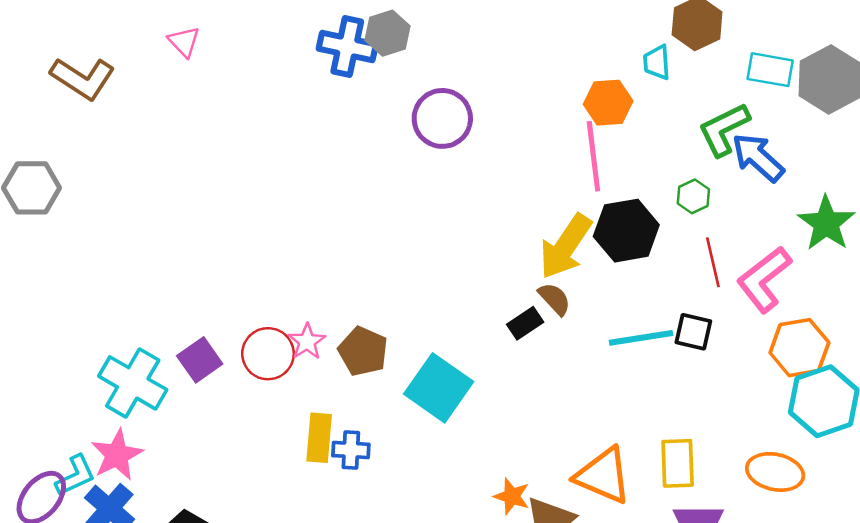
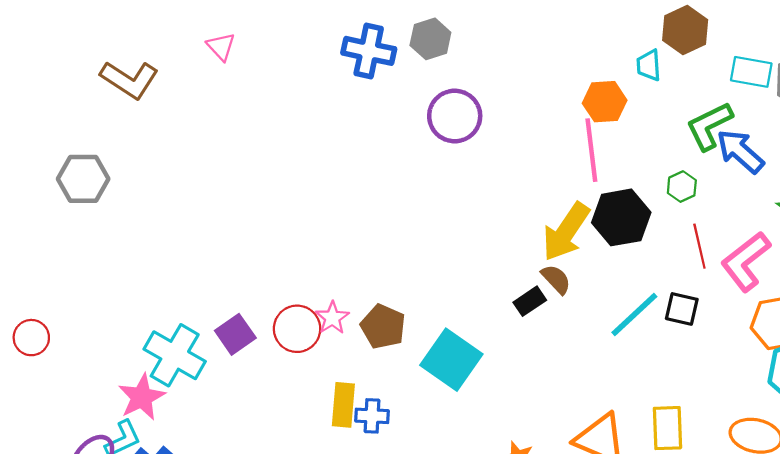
gray hexagon: (387, 33) -> (430, 39), moved
cyan line: (641, 338) -> (634, 314), turned -34
pink star: (117, 455) -> (142, 397), moved

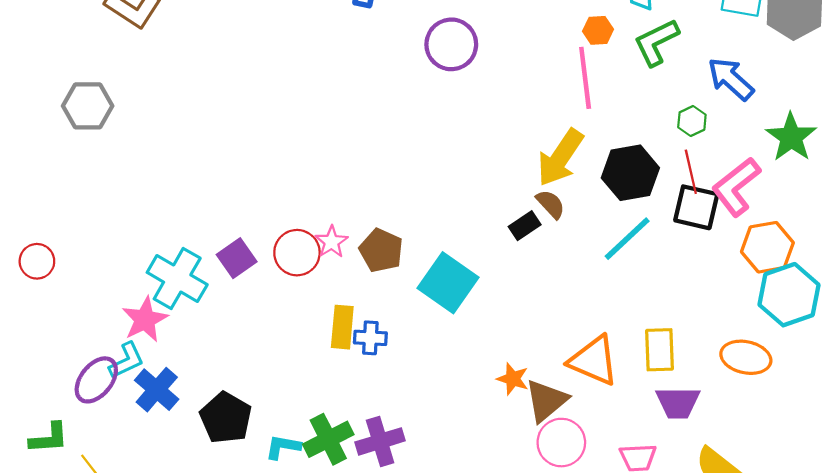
orange hexagon: (605, 102) -> (598, 30), size x0.7
green L-shape: (709, 126) -> (656, 42), moved
green hexagon: (682, 187) -> (692, 121), moved
black hexagon: (621, 217) -> (630, 173), moved
black square: (682, 309) -> (696, 207), moved, size x1.4

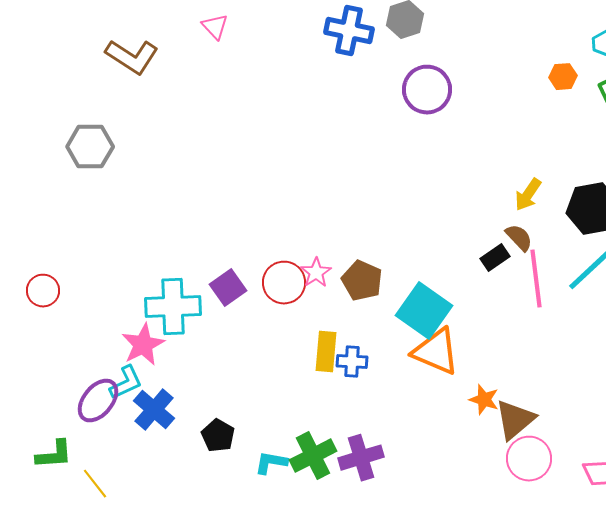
pink line: (585, 78) -> (536, 279), moved
yellow arrow: (560, 158) -> (528, 195), size x0.6
cyan cross: (177, 279) -> (173, 307), turned -32
orange triangle: (594, 361) -> (436, 352), moved
black pentagon: (226, 418) -> (218, 436), size x0.7

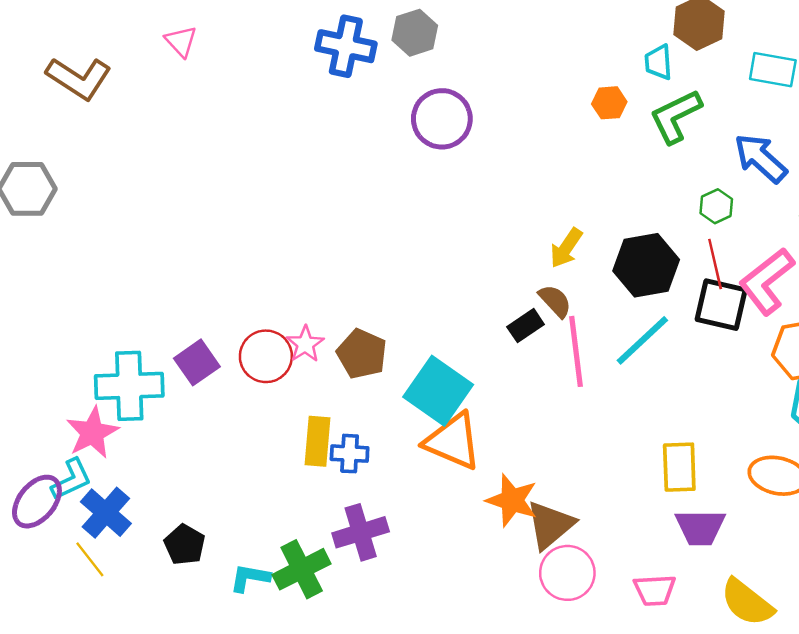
orange star: (484, 400) -> (512, 500), size x1.4
purple cross: (361, 458) -> (361, 532), moved
yellow line: (95, 484) -> (90, 559), moved

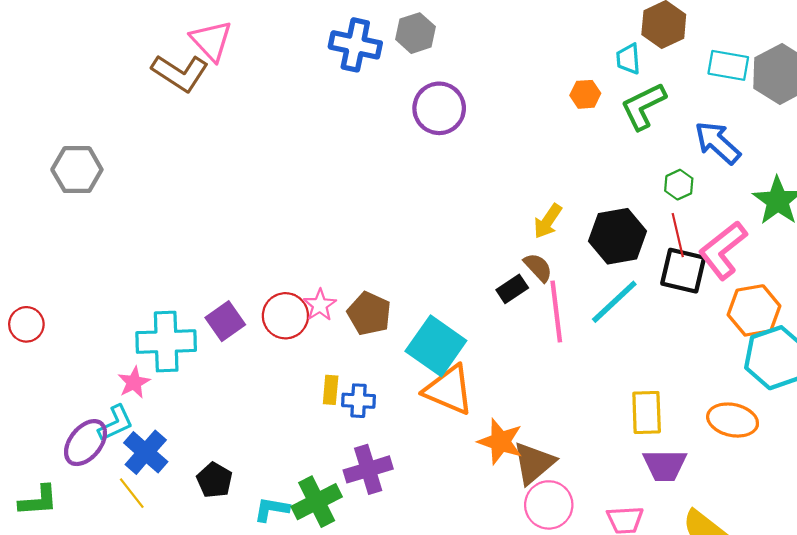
pink triangle: (181, 41) -> (211, 41), size x1.5
brown L-shape: (79, 78) -> (180, 73), moved
pink star: (92, 433) -> (134, 382), size x0.7
yellow rectangle: (318, 441) -> (331, 390), size x0.7

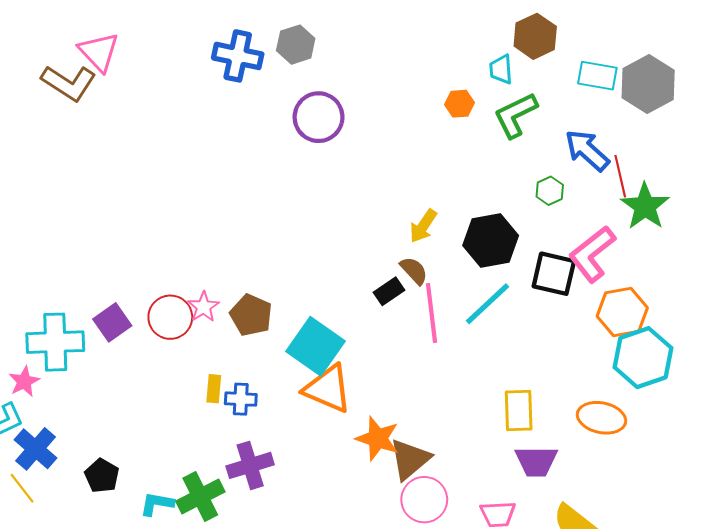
red line: (678, 235) -> (620, 176), moved

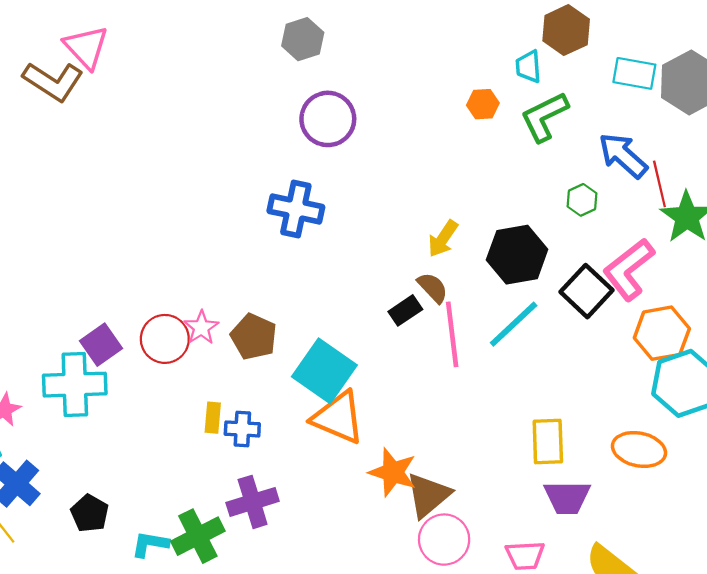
blue cross: (238, 56) -> (296, 209), moved
black square: (554, 274) -> (587, 291), turned 30
cyan cross: (55, 342) -> (75, 385), moved

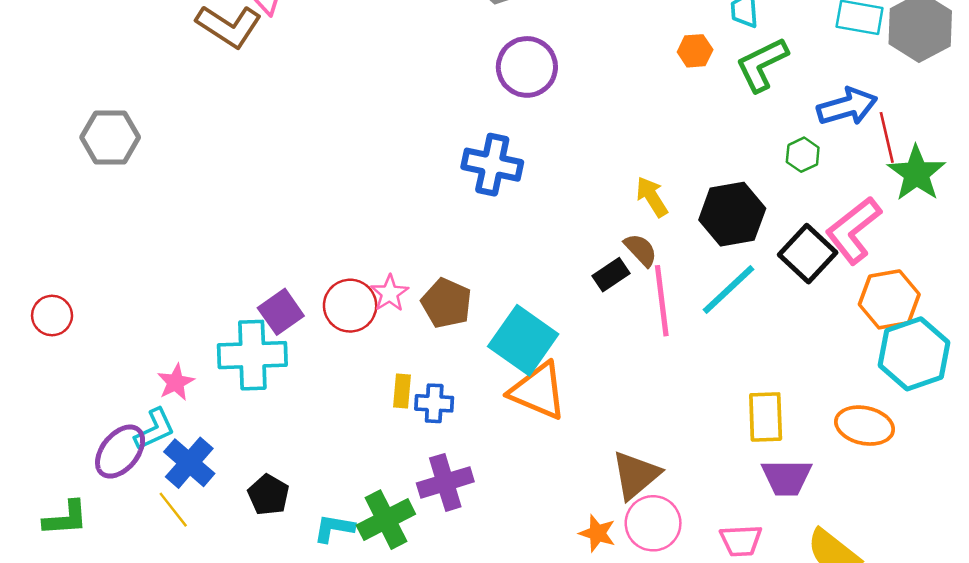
blue arrow: (623, 155) -> (847, 107), turned 122
yellow arrow: (443, 239) -> (652, 197), turned 114
orange star: (393, 472) -> (597, 533), moved, size x0.7

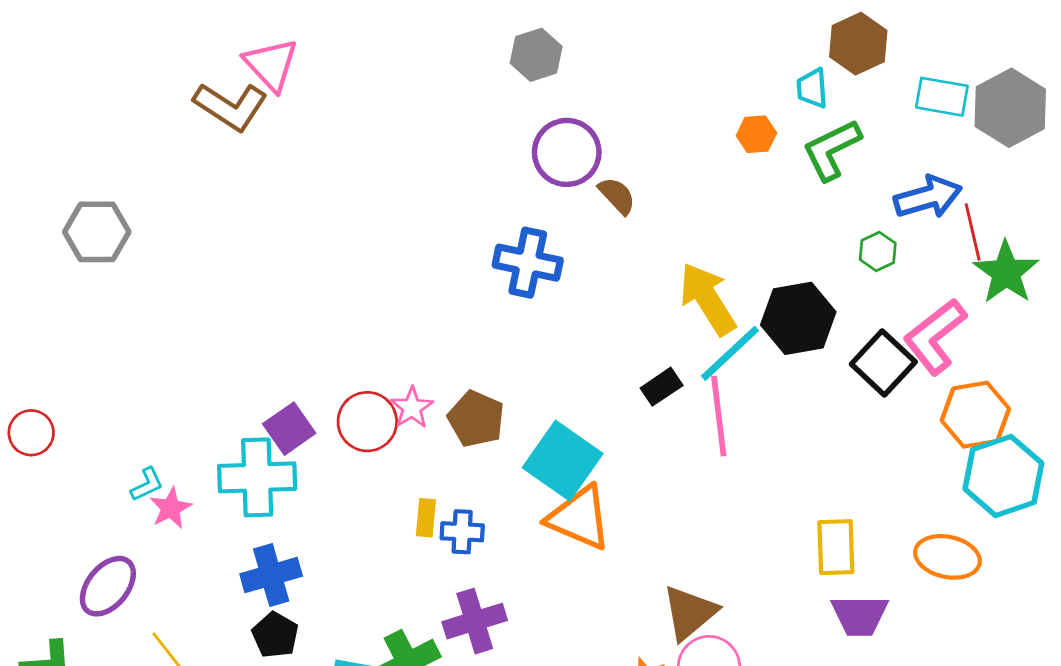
yellow arrow: (652, 197) -> (708, 299), size x1.6
brown semicircle: (641, 250) -> (617, 196), moved
cyan line: (728, 290) -> (730, 353), moved
cyan L-shape: (155, 429) -> (147, 484), moved, size x0.7
blue cross: (189, 463) -> (271, 575), moved, turned 33

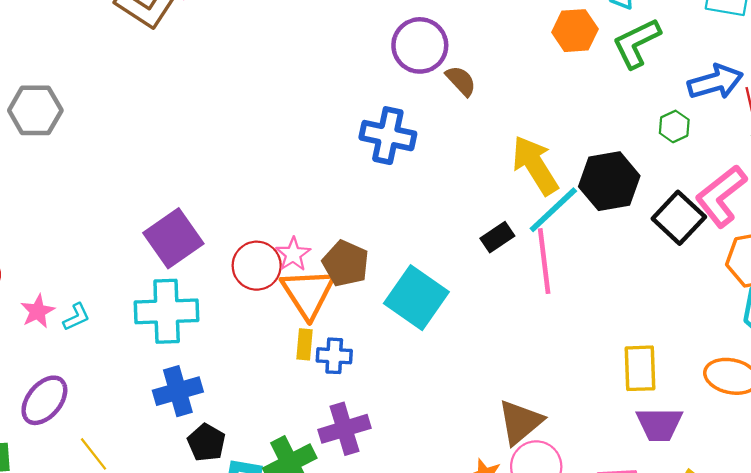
orange hexagon: (756, 134) -> (575, 31), size x1.4
purple square: (289, 429) -> (173, 238), moved, size x1.4
pink star: (171, 508) -> (38, 311), moved
orange triangle: (579, 518) -> (308, 293), moved, turned 34
black pentagon: (275, 635) -> (206, 443), moved

